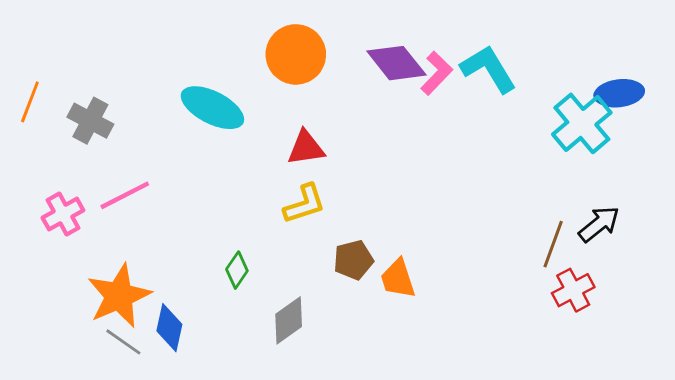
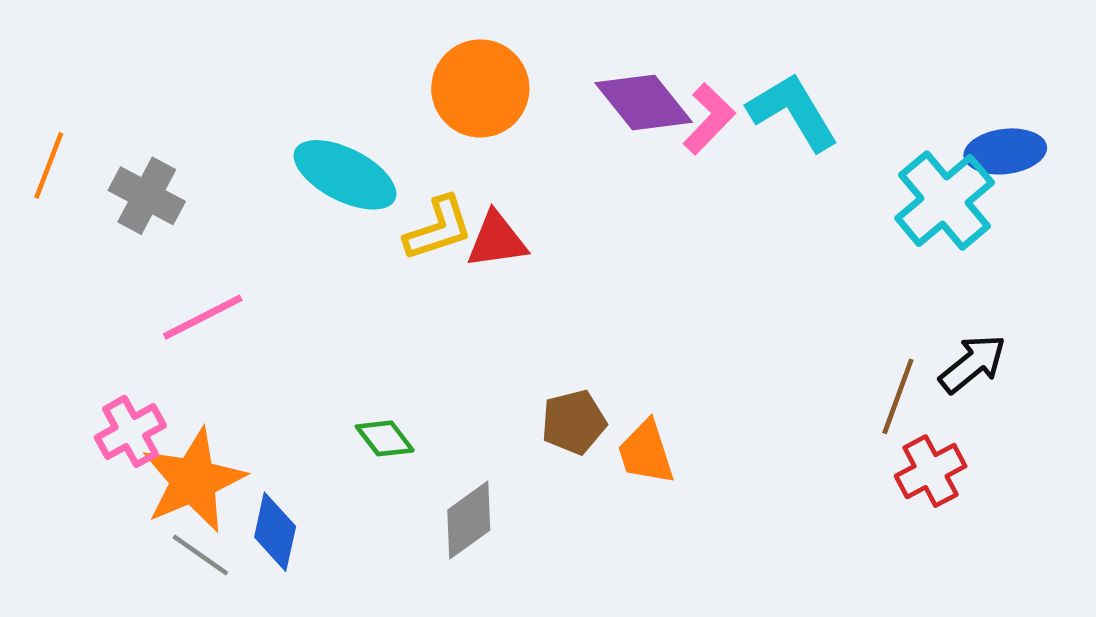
yellow L-shape: (304, 204) -> (438, 228), moved
pink cross: (63, 214) -> (130, 431), moved
green diamond: (237, 270) -> (385, 438), turned -72

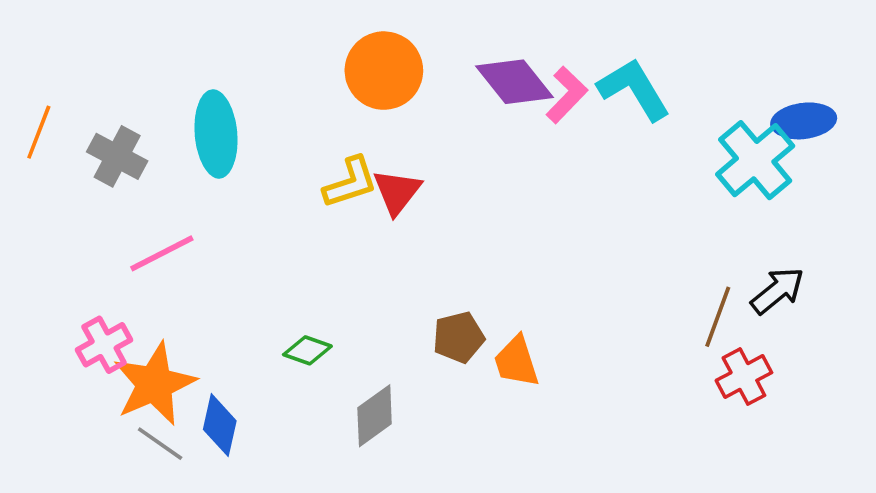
cyan ellipse: (345, 175) -> (216, 134), moved, turned 58
red triangle: (497, 240) -> (397, 192), turned -44
green diamond: (385, 438) -> (307, 350), turned -33

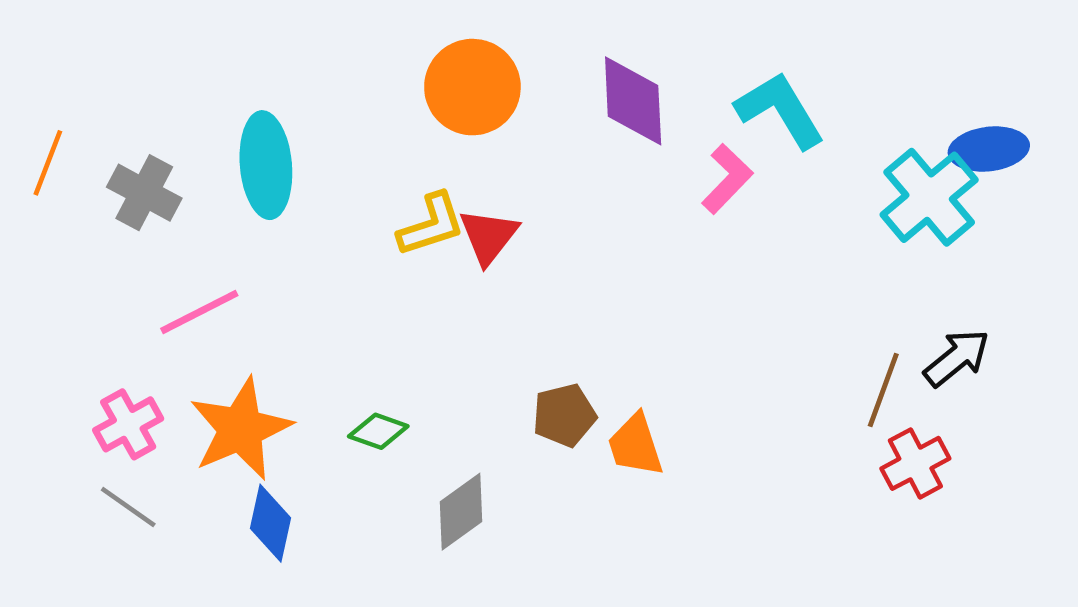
purple diamond: (514, 82) -> (633, 101), turned 36
pink L-shape: (567, 95) -> (727, 179), moved
orange star: (154, 384) -> (241, 429), moved
gray line: (160, 444) -> (128, 507), moved

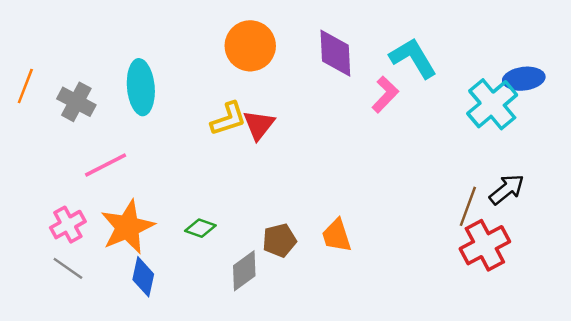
brown pentagon: (564, 415) -> (279, 240), moved
red cross: (915, 463) -> (485, 245), size x1.4

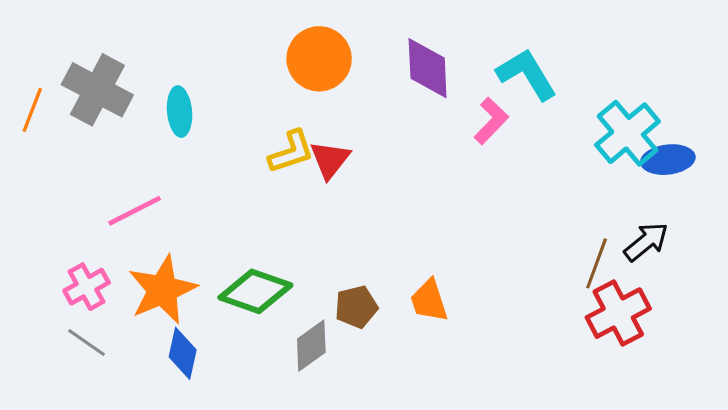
blue ellipse: (524, 79) -> (668, 160), moved
cyan ellipse: (141, 87) -> (180, 112), size x0.7
gray cross: (76, 102) -> (97, 90), moved, size x1.4
green diamond: (200, 228) -> (255, 291), size x1.8

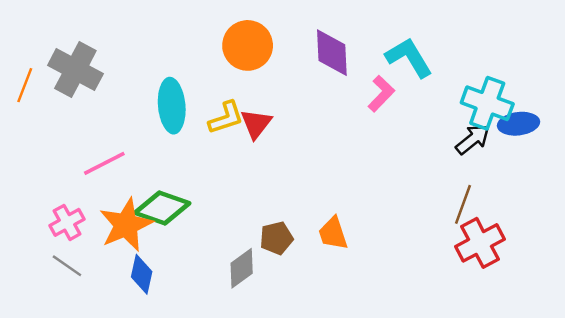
cyan ellipse: (180, 112) -> (172, 106), moved, size x1.4
cyan cross: (628, 133) -> (487, 103), turned -30
black arrow: (646, 242) -> (473, 139), moved
green diamond: (255, 291) -> (162, 208), moved

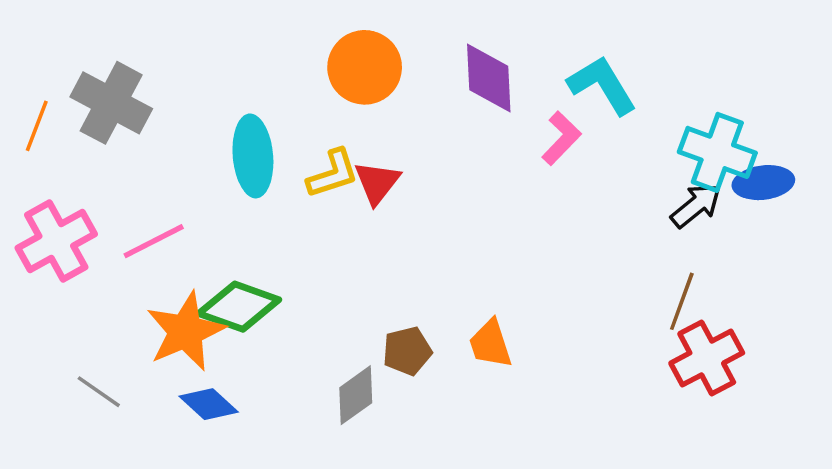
pink cross: (67, 222) -> (56, 241), moved, size x1.5
blue diamond: (142, 274) -> (209, 404), turned -60

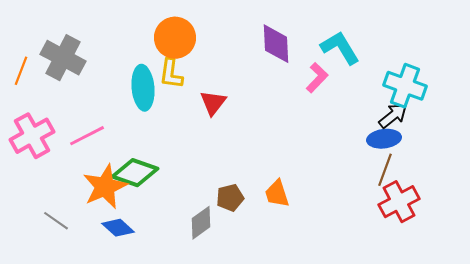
orange circle: (365, 67) -> (175, 38), moved
yellow L-shape: (333, 174) -> (171, 74), moved, turned 116
blue ellipse: (763, 183) -> (384, 139), moved

